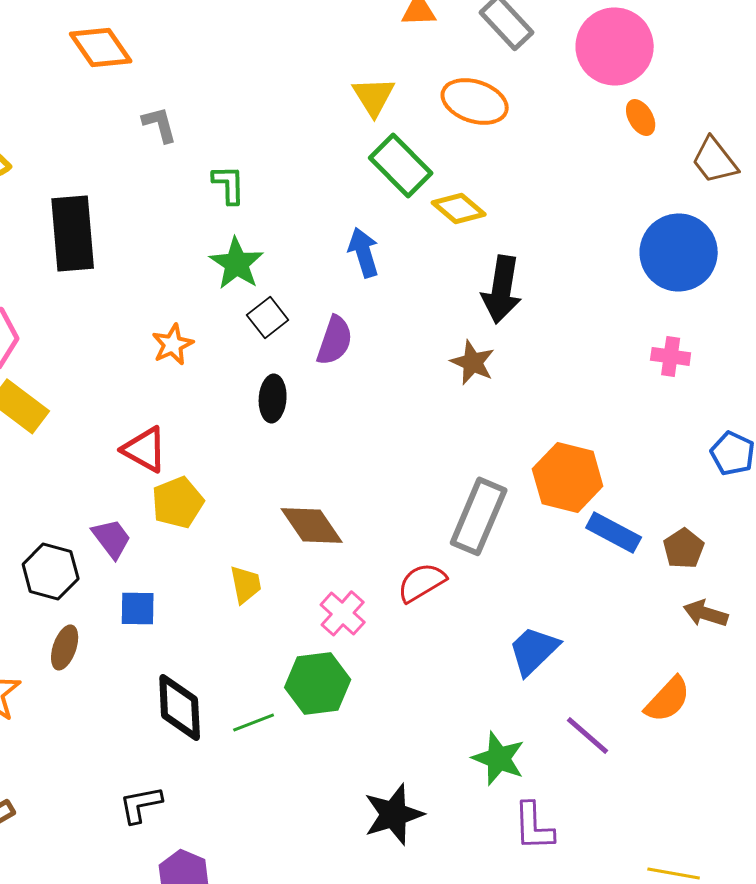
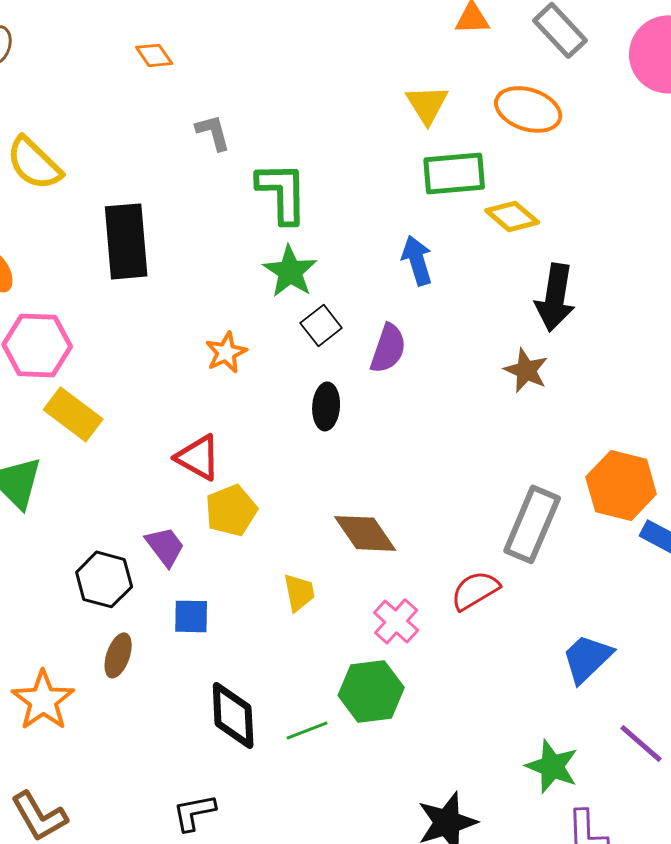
orange diamond: (101, 47) -> (154, 55), size x0.6
green rectangle: (401, 165) -> (454, 173), turned -50
green L-shape: (229, 184) -> (282, 192), size x1.6

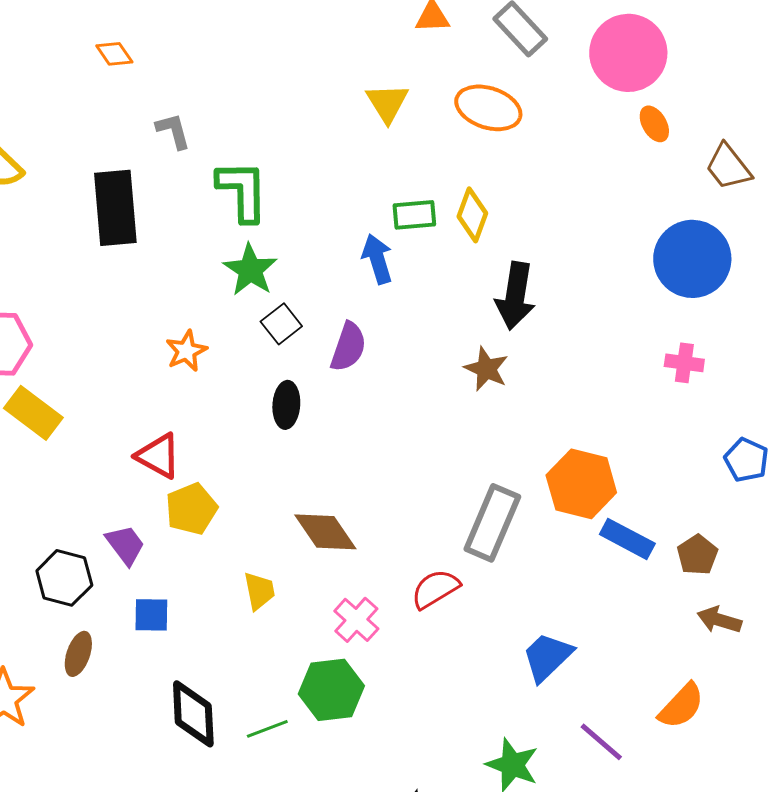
green rectangle: (454, 173) -> (414, 215), moved, size x0.7
yellow diamond: (512, 216) -> (472, 215), turned 70
black rectangle: (126, 241) -> (115, 208), moved

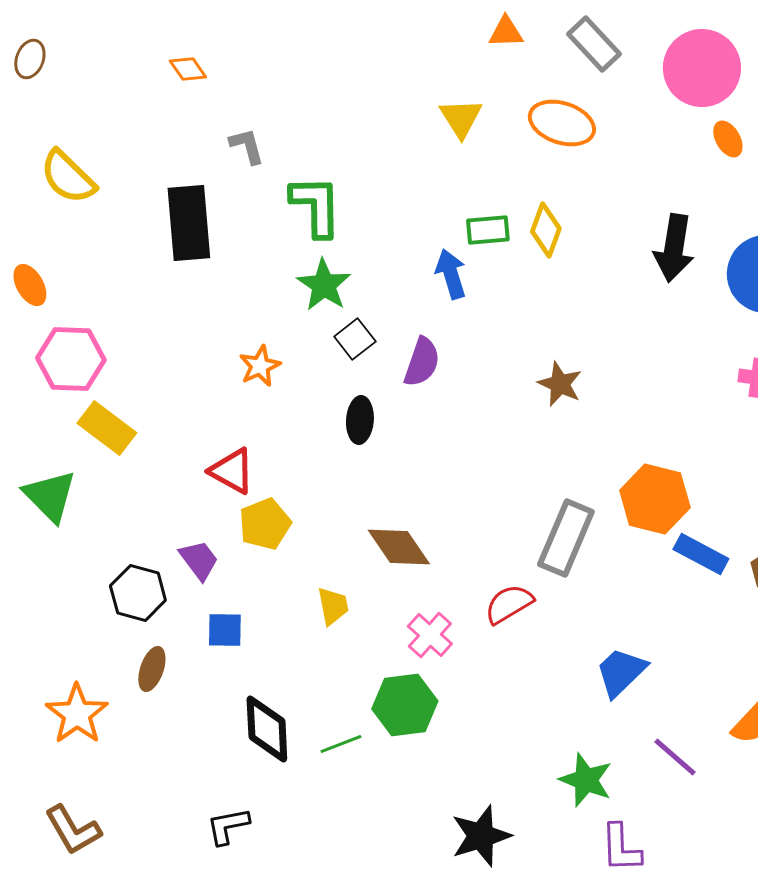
black arrow: (515, 296) -> (674, 248), moved

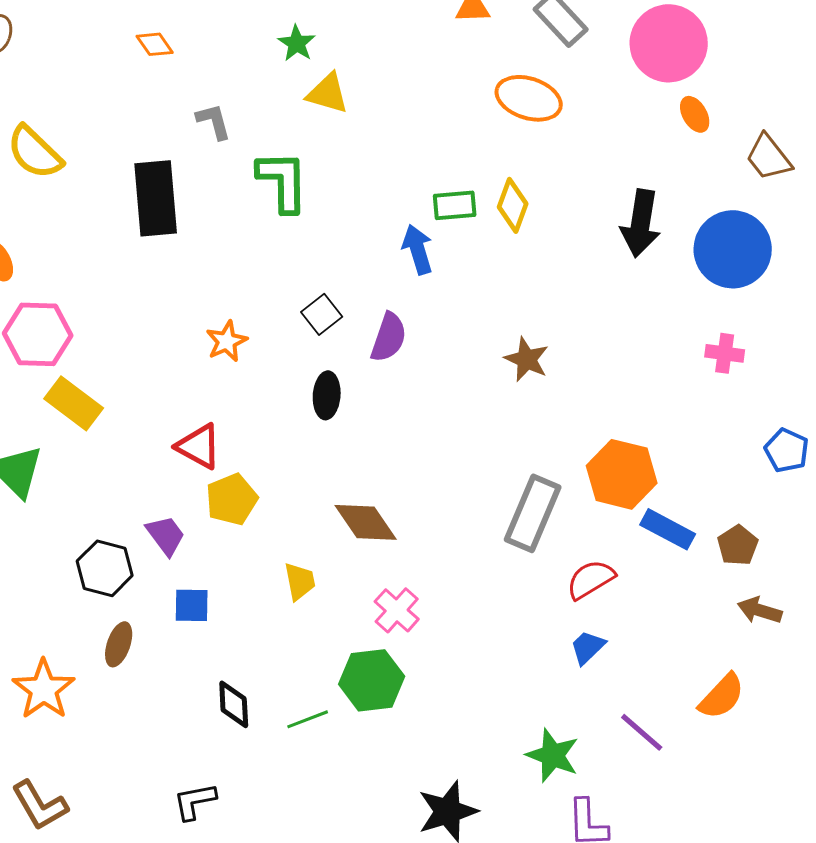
yellow triangle: (461, 118) -> (328, 93), moved, turned -42
green star: (324, 285) -> (297, 43), moved, size x0.7
red semicircle: (509, 604) -> (591, 579), moved
blue trapezoid: (621, 672) -> (588, 647), size x0.7
black diamond: (267, 729) -> (234, 704), size x0.7

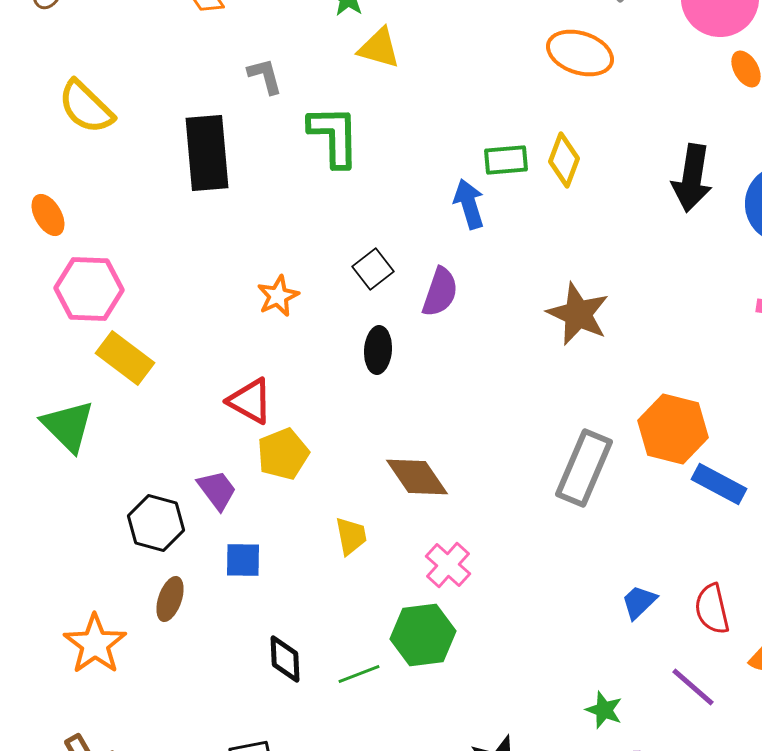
brown star: (527, 359) -> (578, 314), size x1.4
red semicircle: (591, 579) -> (712, 609), moved, turned -72
green star: (553, 755) -> (604, 710), size x0.7

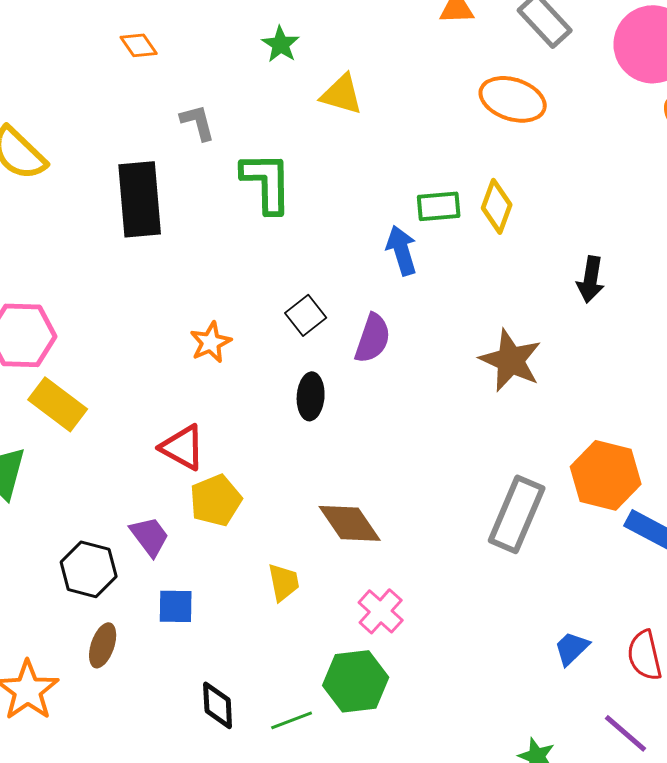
yellow triangle: (379, 48) -> (342, 94), moved
black arrow: (692, 178) -> (591, 279), moved, size x0.7

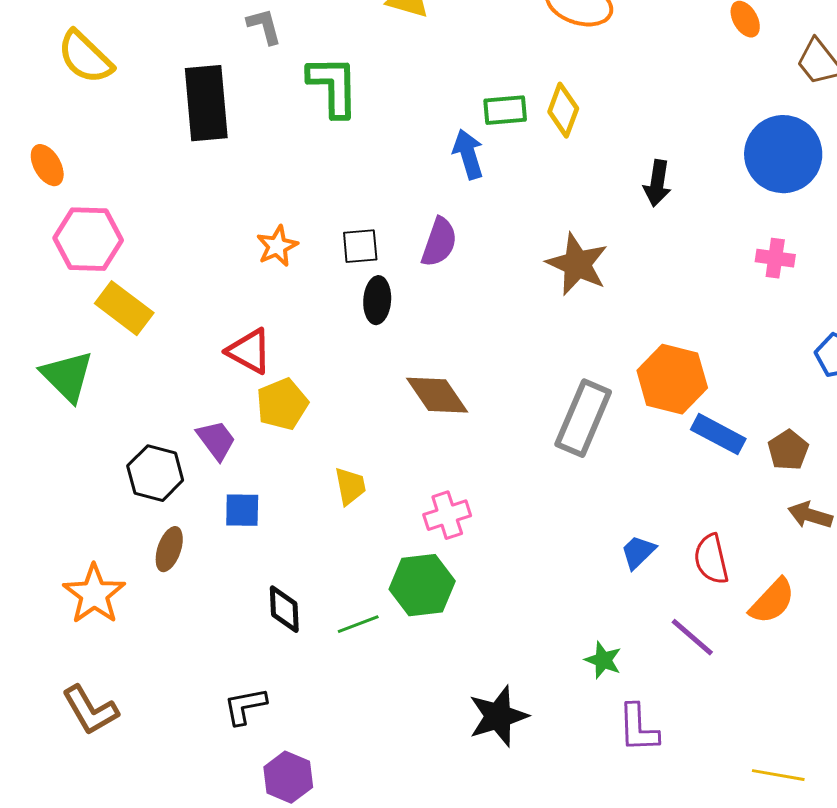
black square: (306, 315) -> (360, 246), moved, turned 33
brown diamond: (350, 523) -> (437, 395), moved
pink cross: (381, 611) -> (447, 515), turned 30

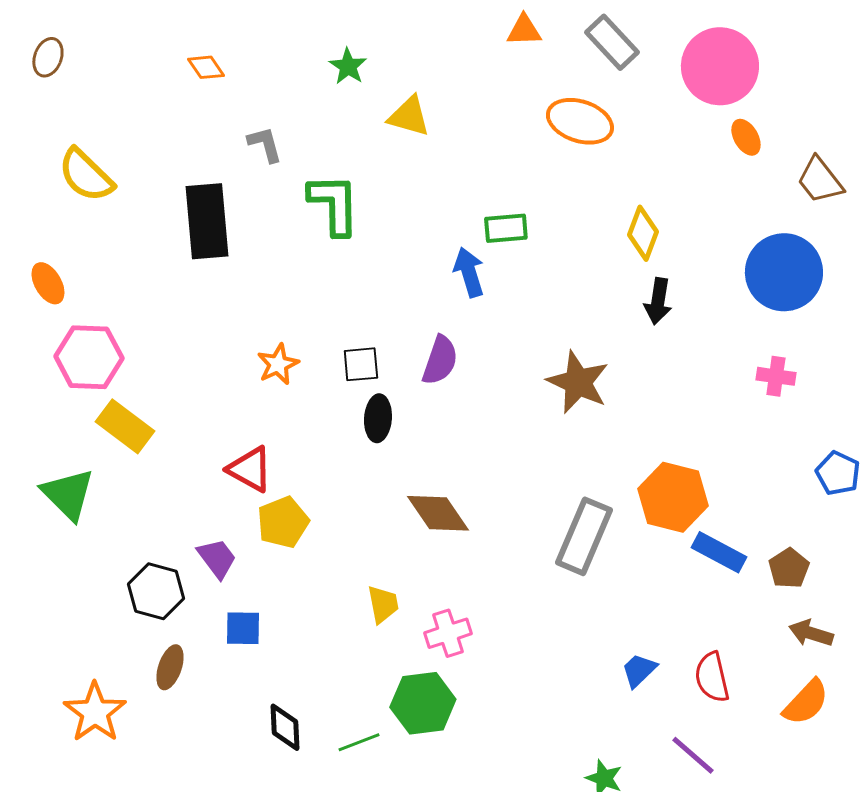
yellow diamond: (563, 110) -> (643, 233), moved
yellow trapezoid: (350, 486) -> (383, 604), moved
orange semicircle: (772, 601) -> (806, 702), moved

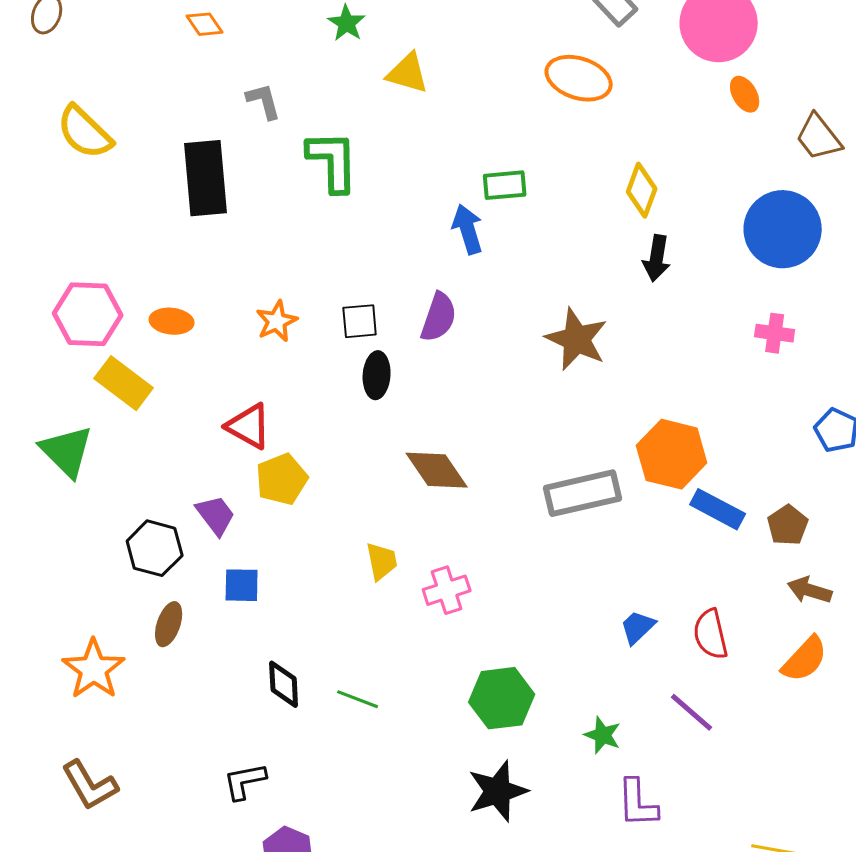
orange ellipse: (48, 283) -> (172, 321), moved, turned -54
gray rectangle: (584, 536) -> (583, 493), turned 54
green hexagon: (423, 703) -> (502, 698), moved
green line: (359, 742) -> (358, 699), turned 42

